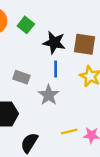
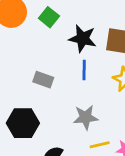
gray star: (49, 95) -> (86, 117), moved, turned 30

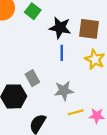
gray rectangle: (43, 80) -> (32, 78), moved, turned 42

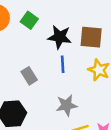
gray rectangle: (32, 78) -> (29, 76), moved

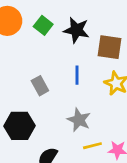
black star: (60, 37) -> (76, 30), moved
gray star: (67, 105) -> (79, 120), turned 30

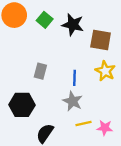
blue line: (77, 75) -> (74, 78), moved
gray rectangle: (40, 86) -> (40, 71), turned 42

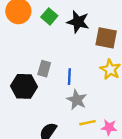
blue line: (74, 78) -> (69, 77), moved
black hexagon: (22, 105) -> (24, 86), moved

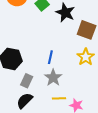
gray rectangle: (44, 69) -> (27, 81), moved

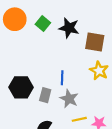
gray rectangle: (27, 81) -> (45, 95), moved

